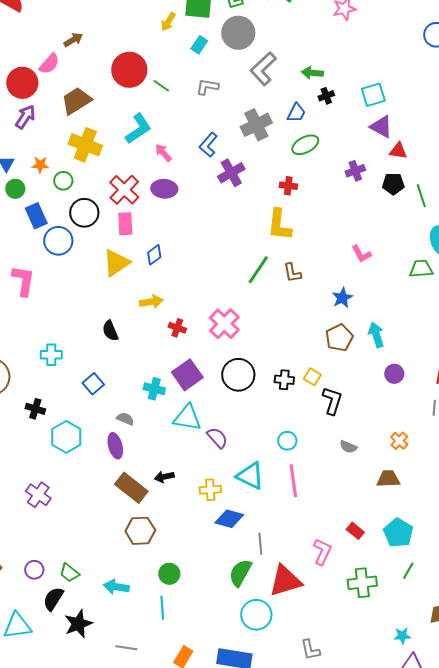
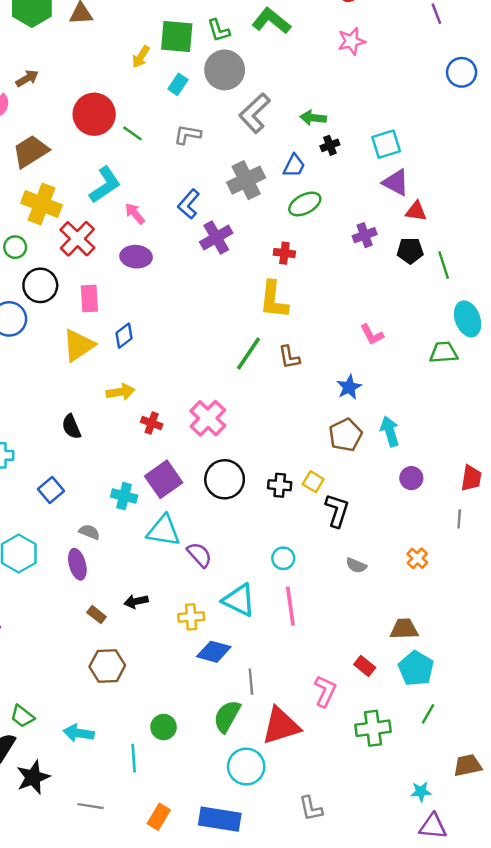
red cross: (124, 190) -> (77, 239), moved
brown trapezoid: (388, 479) -> (404, 629), moved
brown rectangle: (131, 488) -> (97, 615), size x0.5
green circle: (169, 574) -> (164, 727), moved

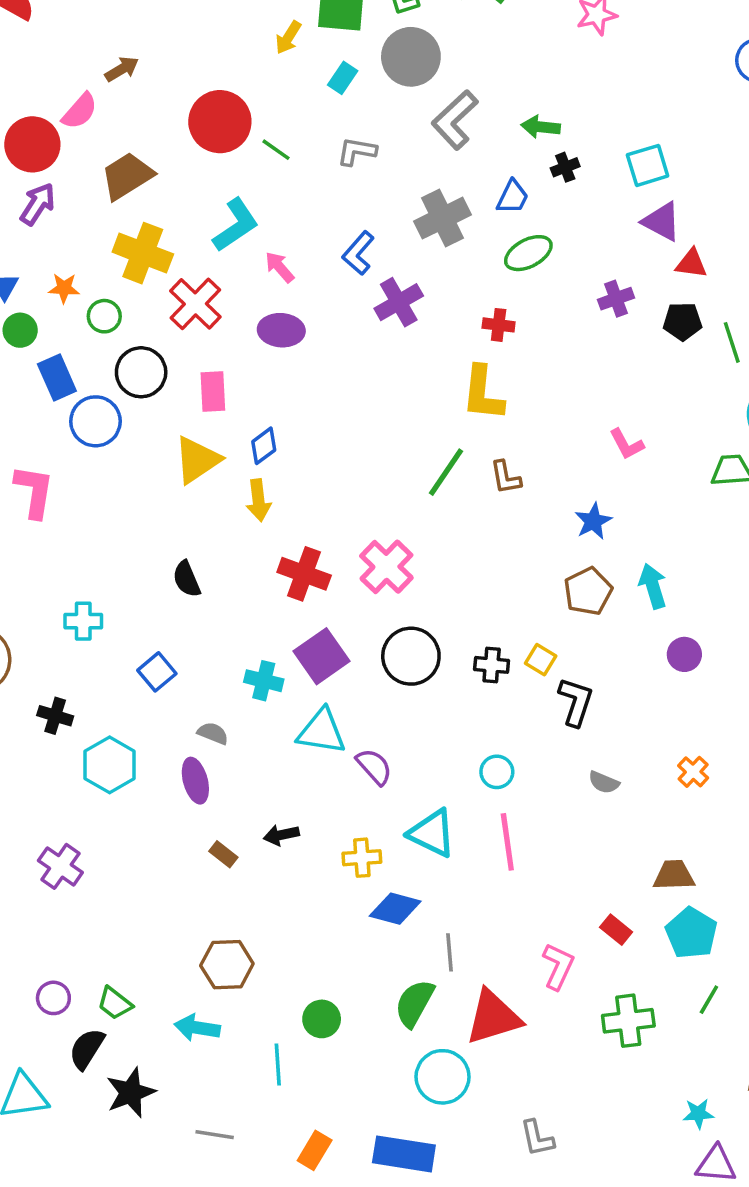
yellow arrow: (120, 392) -> (258, 500), moved, turned 92
red cross: (152, 423) -> (304, 574), size x1.6
brown hexagon: (107, 666) -> (227, 965), moved

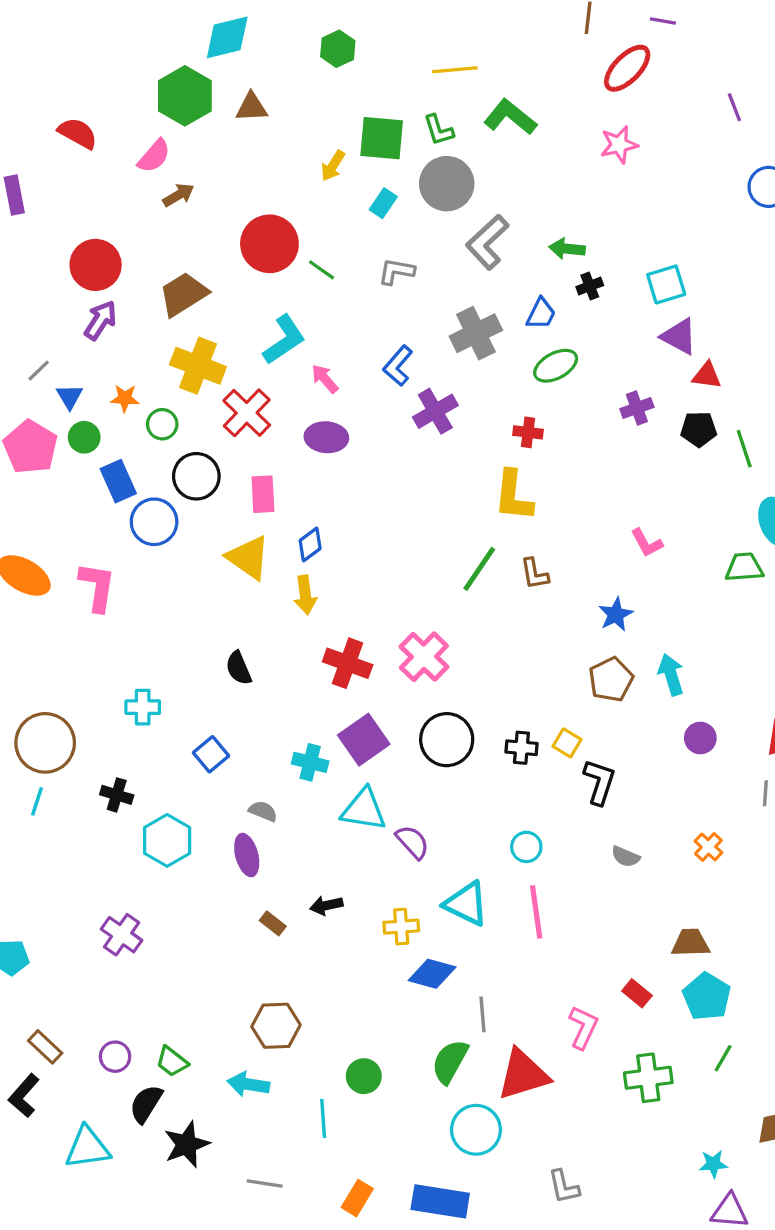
pink semicircle: (80, 111) -> (154, 156), moved
yellow triangle: (197, 460) -> (248, 558), turned -51

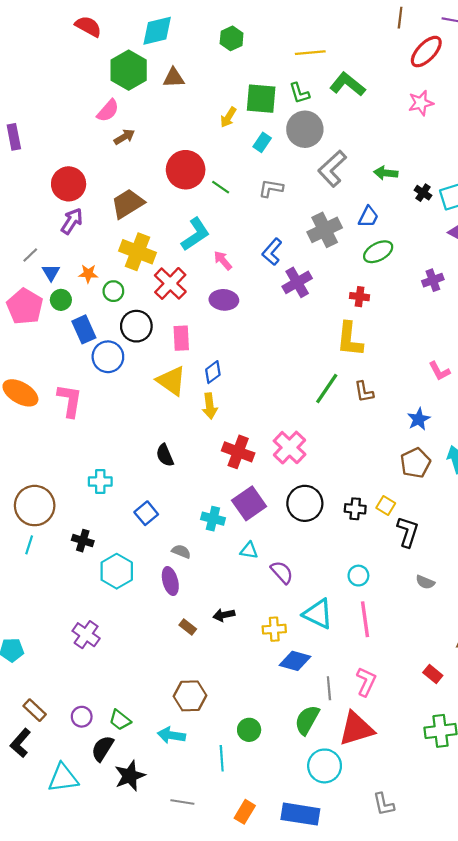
red semicircle: (78, 133) -> (88, 26), moved
black cross: (590, 286) -> (423, 193), moved, turned -35
cyan triangle: (364, 810) -> (249, 550), size x0.6
pink L-shape: (583, 1027) -> (366, 682), moved

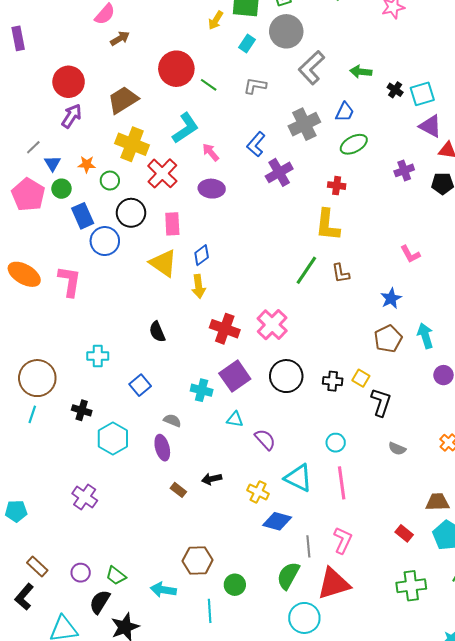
yellow cross: (274, 629) -> (258, 492), turned 30
brown hexagon: (190, 696) -> (198, 561), moved

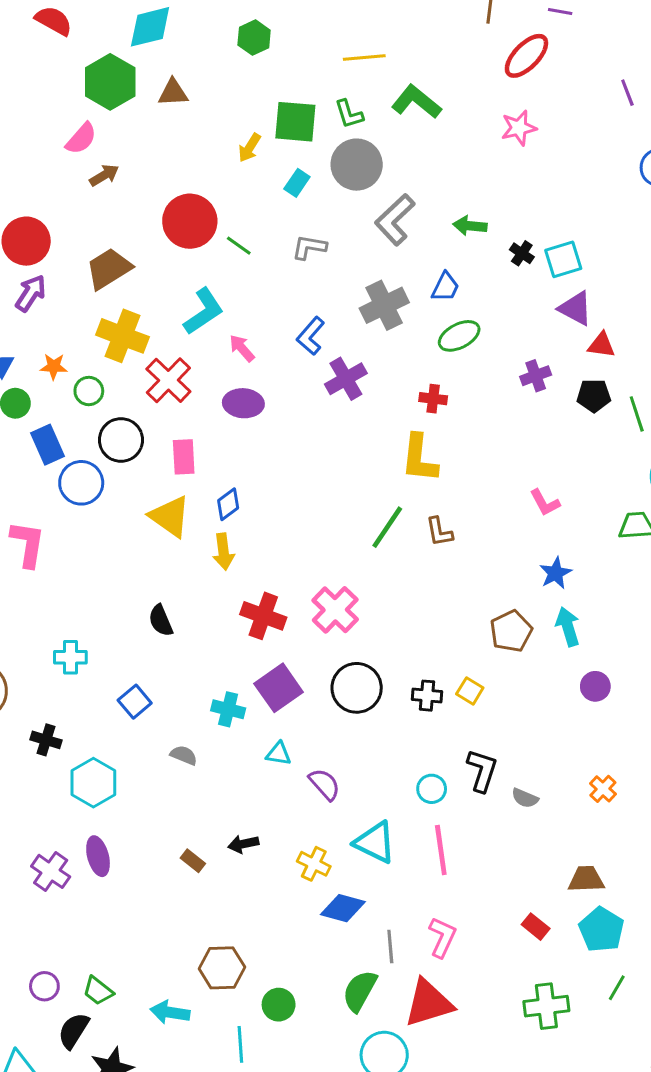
blue star: (391, 298) -> (556, 573), moved
black L-shape: (381, 402) -> (482, 770), moved
purple ellipse: (162, 448) -> (98, 856), moved

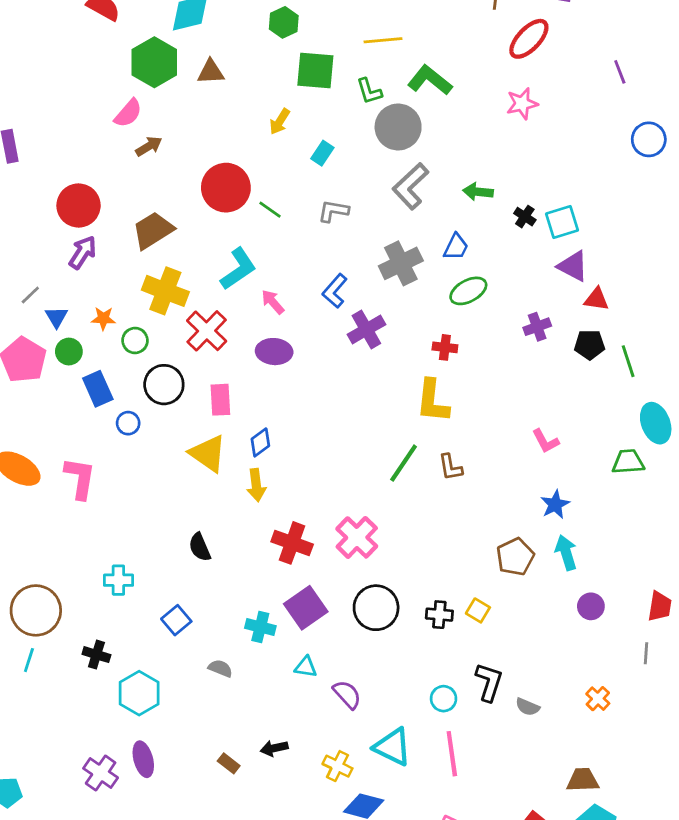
green square: (295, 122) -> (315, 71), moved
gray circle: (357, 165) -> (398, 127), moved
blue circle: (81, 483) -> (128, 423), size x0.6

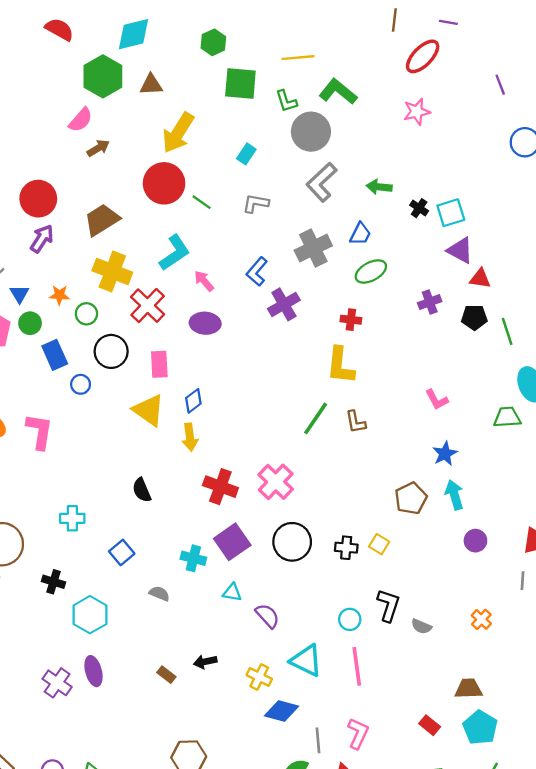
yellow arrow: (280, 121) -> (178, 133), moved, size x1.8

